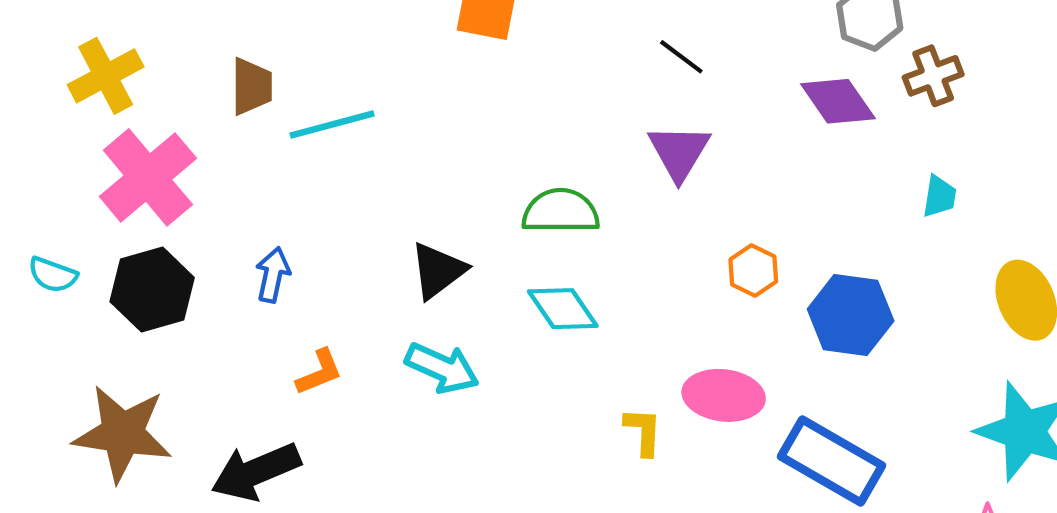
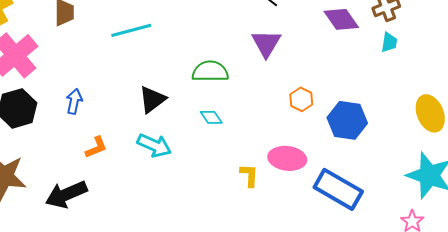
cyan line: (332, 124) -> (131, 30), moved
cyan trapezoid: (939, 196) -> (389, 42), moved
cyan diamond: (563, 309) -> (211, 117), size x0.7

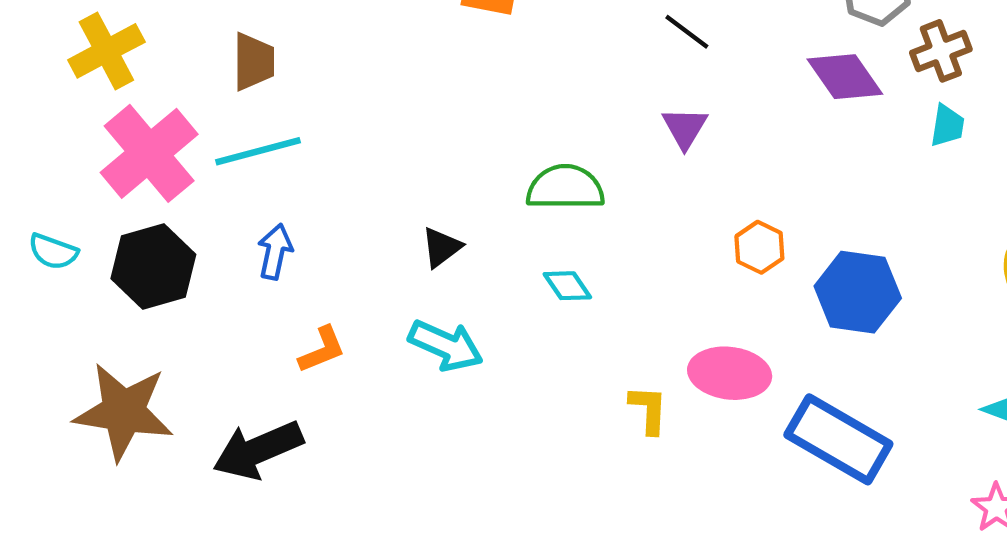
cyan line: (131, 30) -> (258, 151), moved
purple triangle: (266, 43) -> (685, 128), size x0.7
black triangle: (152, 99) -> (441, 247), size x0.7

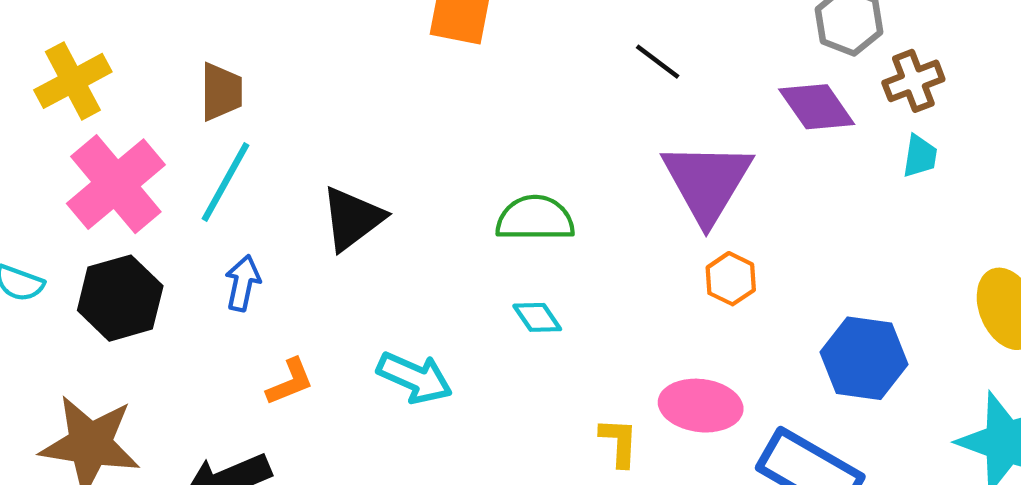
purple triangle: (685, 128) -> (707, 182), moved, size x2.0
cyan line: (258, 151) -> (226, 182), turned -46
black triangle: (441, 247) -> (352, 219), moved, size x1.6
blue hexagon: (858, 292) -> (864, 358), moved

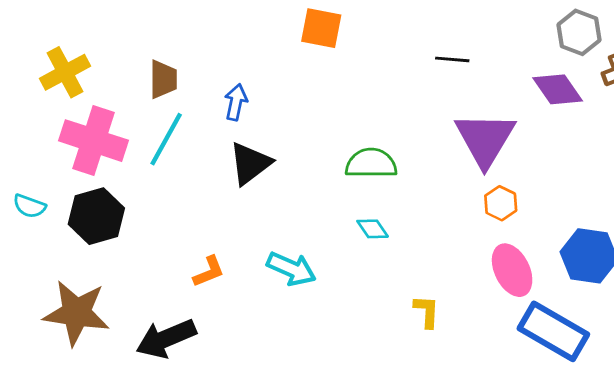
black line: (658, 62) -> (452, 59), turned -32
pink cross: (116, 184) -> (93, 141), turned -32
blue arrow: (243, 283) -> (236, 102), moved
pink ellipse: (701, 406) -> (512, 270), moved, turned 57

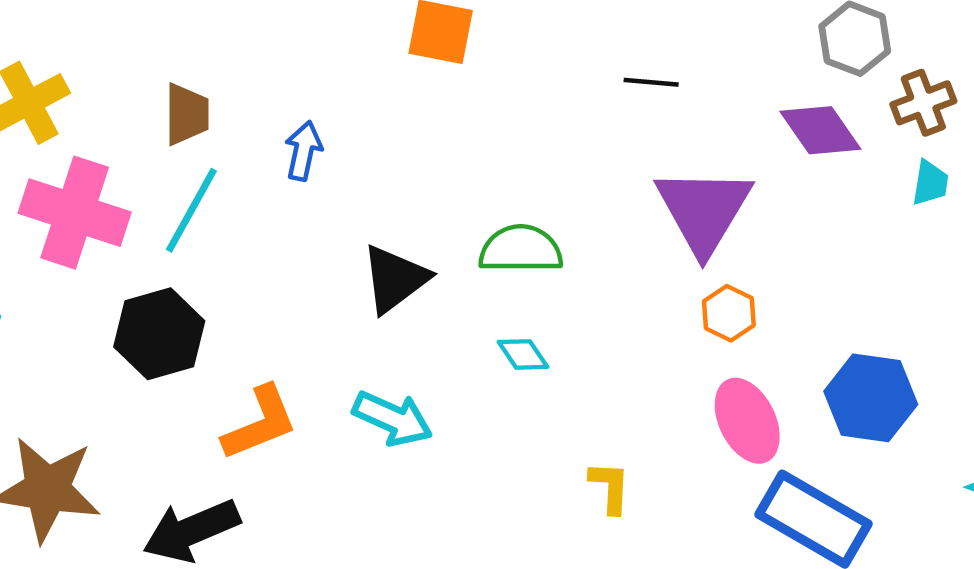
black triangle: (250, 163) -> (395, 279), moved
black hexagon: (96, 216) -> (159, 334), moved
orange L-shape: (209, 272) -> (260, 423), size x1.5

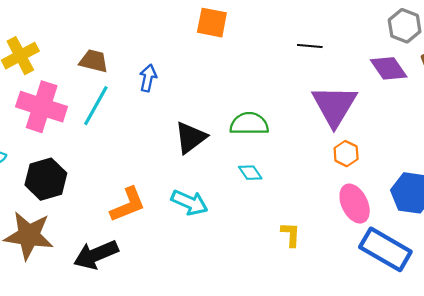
brown trapezoid: (187, 114) -> (94, 61), turned -76
black hexagon: (159, 334) -> (46, 179), moved

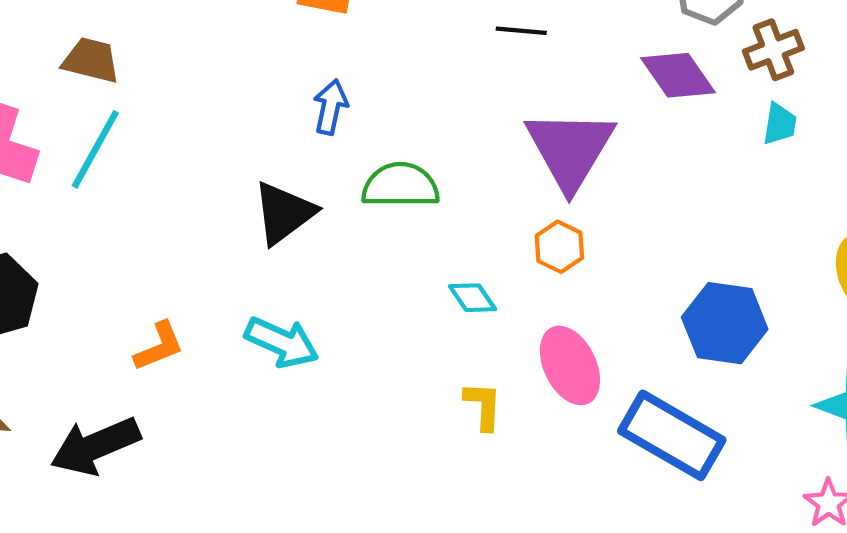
blue arrow: (148, 78) -> (331, 107), moved
orange hexagon: (346, 154) -> (559, 247), moved
cyan diamond: (250, 173) -> (473, 298), moved
pink ellipse: (355, 204) -> (570, 365), moved
orange L-shape: (128, 205) -> (159, 346), size x0.7

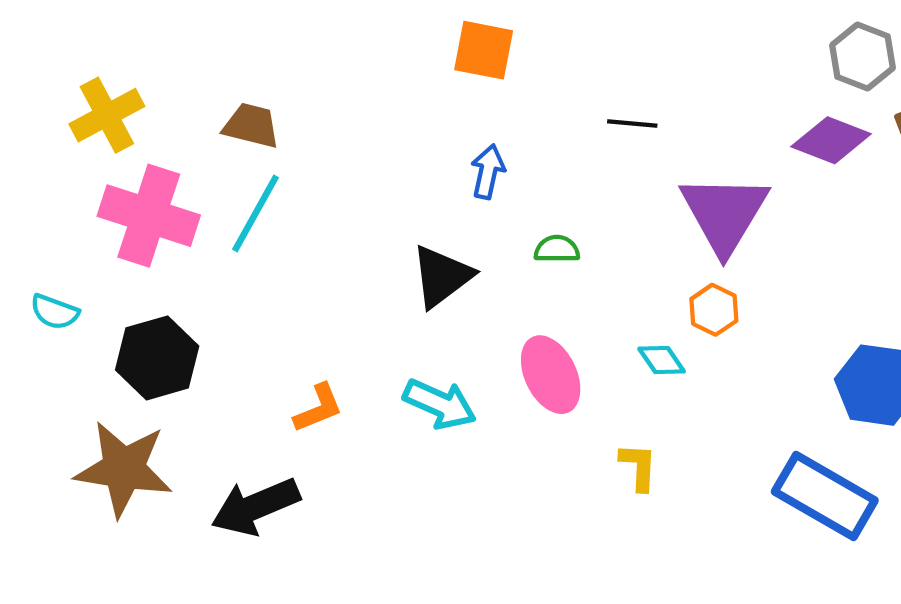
black line: (521, 31) -> (632, 123), moved
purple diamond: (678, 75) -> (831, 140), turned -34
green semicircle: (400, 185) -> (557, 249), size x0.6
cyan diamond: (473, 298) -> (662, 360), moved
pink ellipse: (570, 365) -> (551, 375), moved

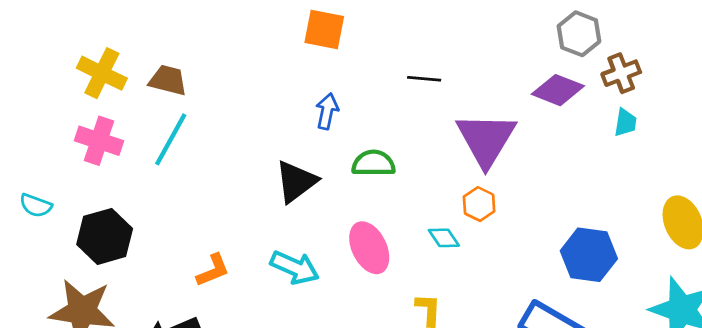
yellow cross: (107, 115) -> (102, 73), moved, turned -36
pink cross: (149, 216) -> (99, 141), size x0.7
green semicircle: (557, 249) -> (373, 163), size x1.4

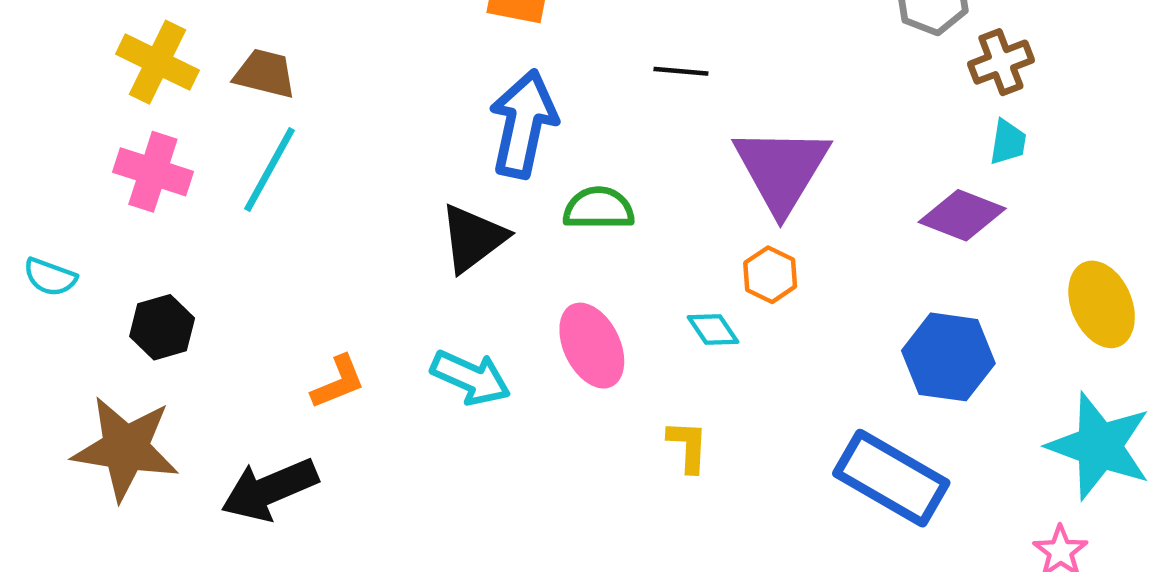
purple diamond: (558, 90) -> (962, 215), moved
blue arrow: (327, 111) -> (523, 124), size x1.8
black hexagon: (105, 236) -> (162, 327), size x0.7

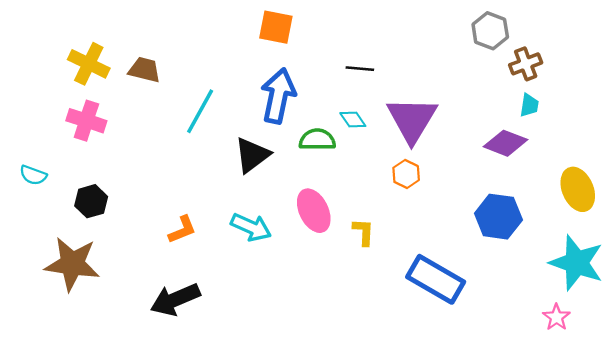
cyan line: (270, 170) -> (200, 111), moved
cyan diamond: (713, 330) -> (353, 120), moved
yellow L-shape: (688, 446) -> (363, 232), moved
blue rectangle: (891, 478) -> (436, 279), moved
black arrow: (270, 490) -> (175, 299), moved

